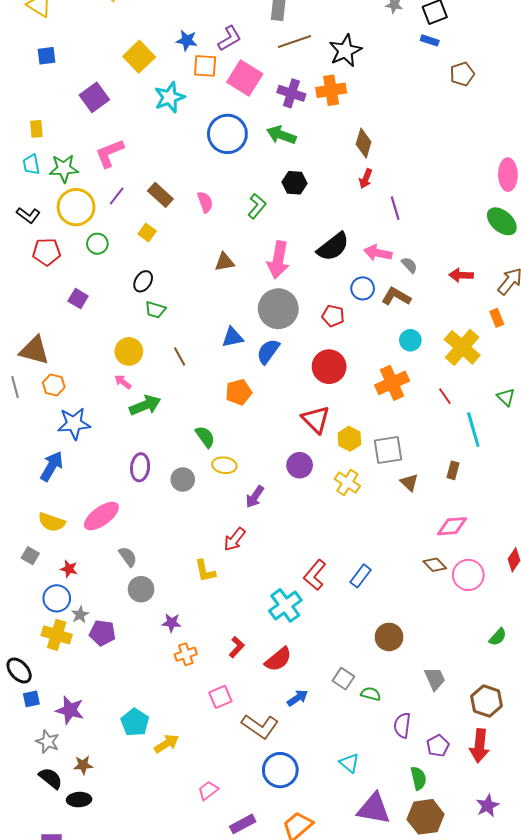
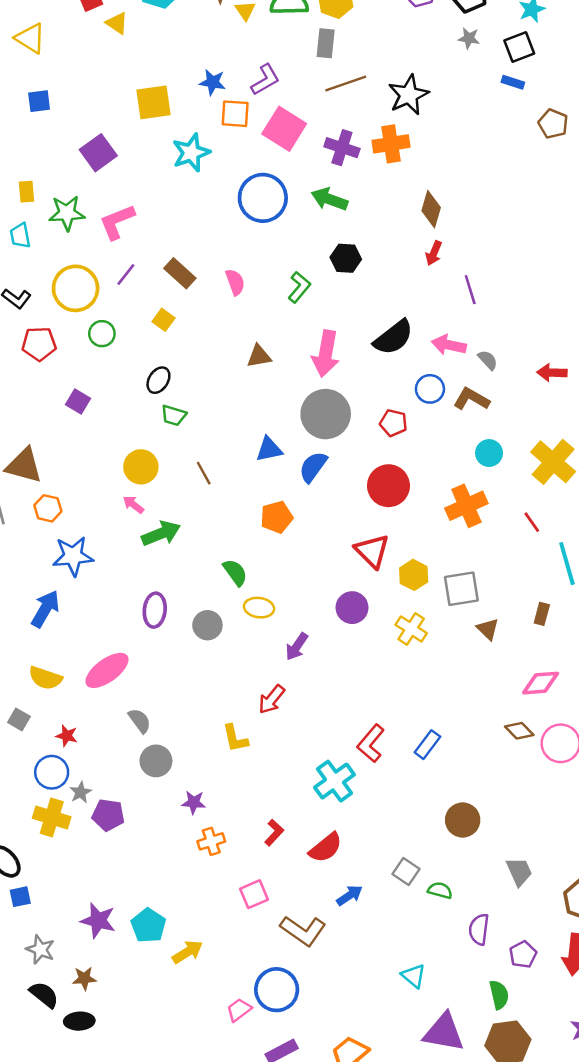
yellow square: (139, 57) -> (153, 102), turned 36
brown pentagon: (462, 74) -> (553, 124), turned -30
green star: (64, 168) -> (67, 213), moved
purple star: (70, 710) -> (98, 921), moved
blue circle: (280, 770) -> (277, 990), moved

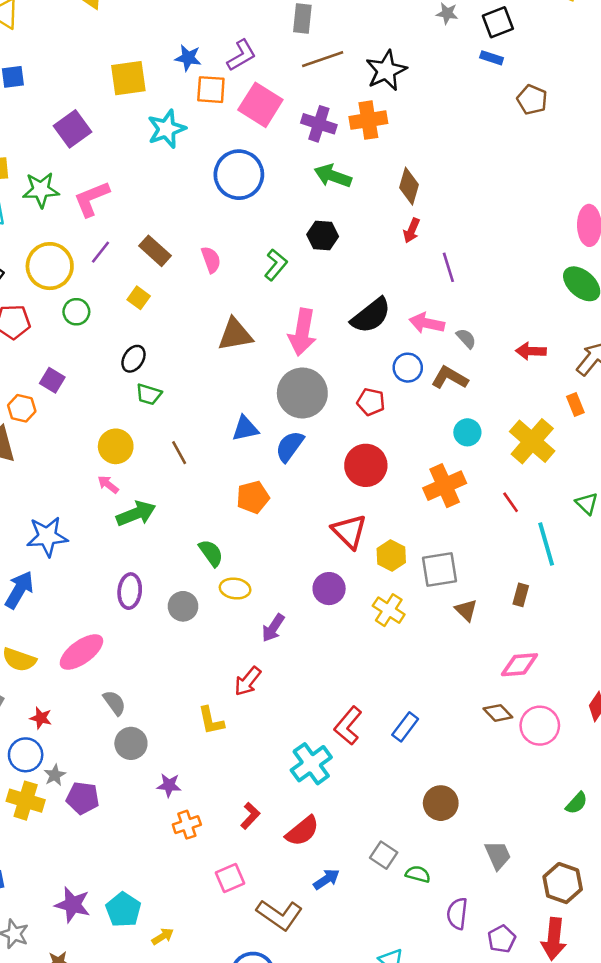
green arrow: (329, 199) -> (333, 176), moved
brown triangle: (259, 356) -> (235, 335), size x1.4
orange hexagon: (48, 508) -> (22, 408), moved
yellow arrow: (187, 952) -> (163, 936), size x0.7

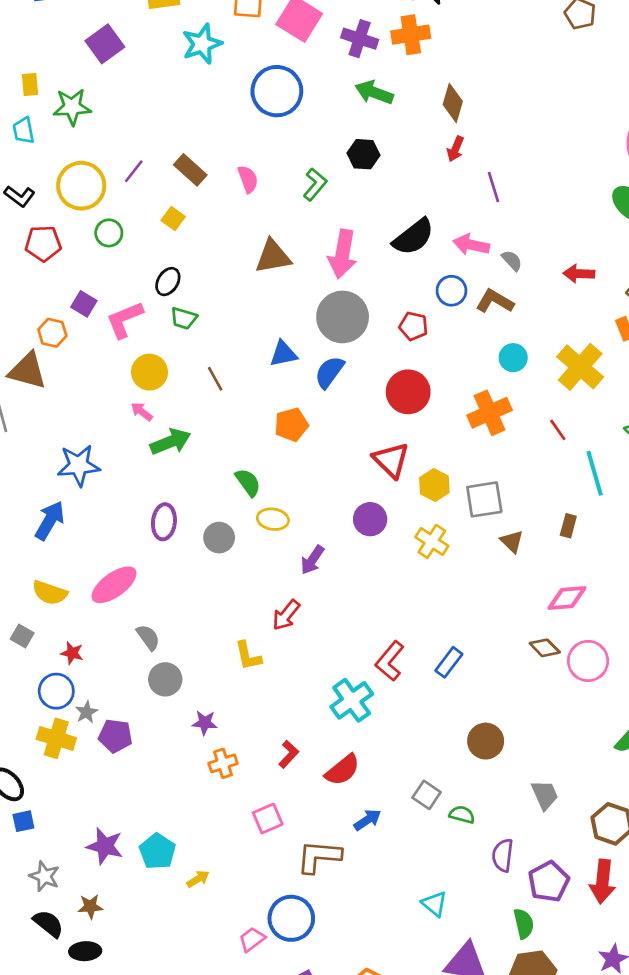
pink L-shape: (92, 199) -> (125, 320), moved
brown L-shape: (280, 915) -> (319, 857), turned 150
purple pentagon: (502, 939) -> (549, 882), size x1.4

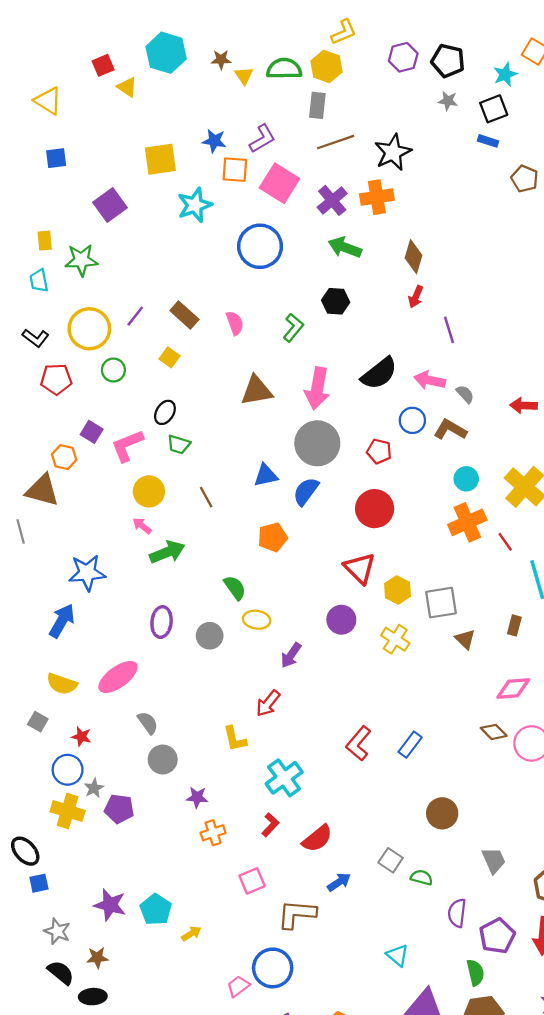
purple cross: (360, 39) -> (332, 200), turned 32
orange cross: (490, 413) -> (467, 522), moved
cyan cross: (352, 700) -> (284, 778), moved

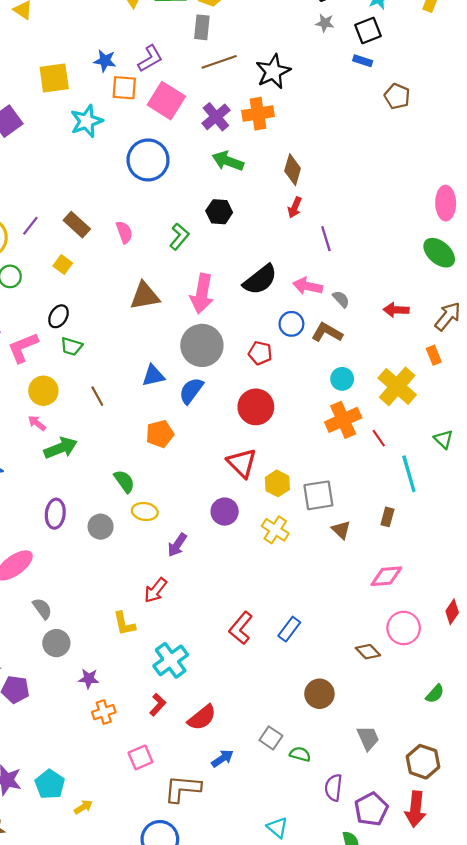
brown diamond: (494, 732) -> (368, 652), moved

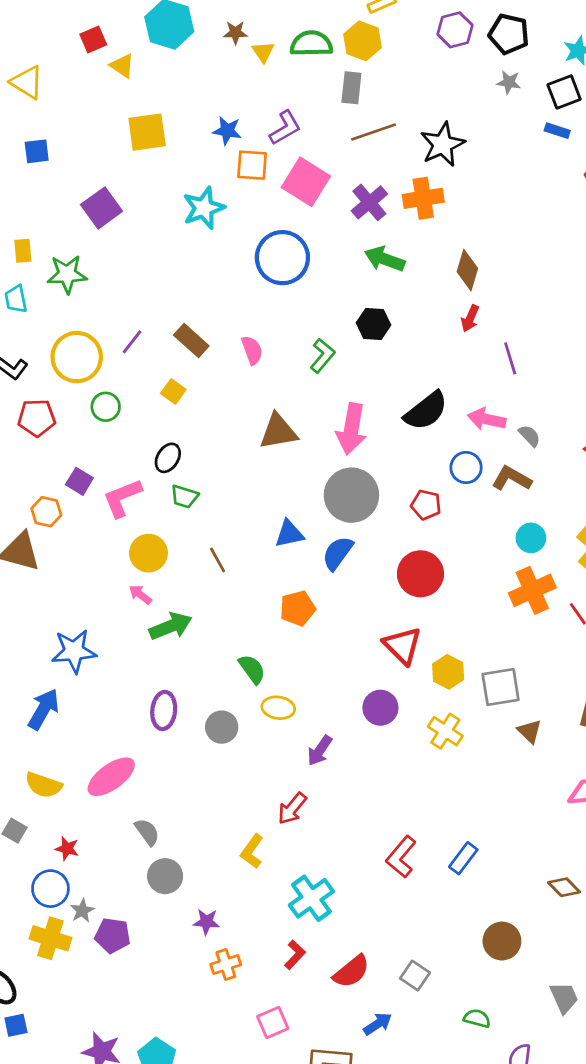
yellow square: (54, 78) -> (147, 132), moved
yellow L-shape: (124, 624) -> (252, 851), turned 48
gray square: (271, 738) -> (415, 976), moved

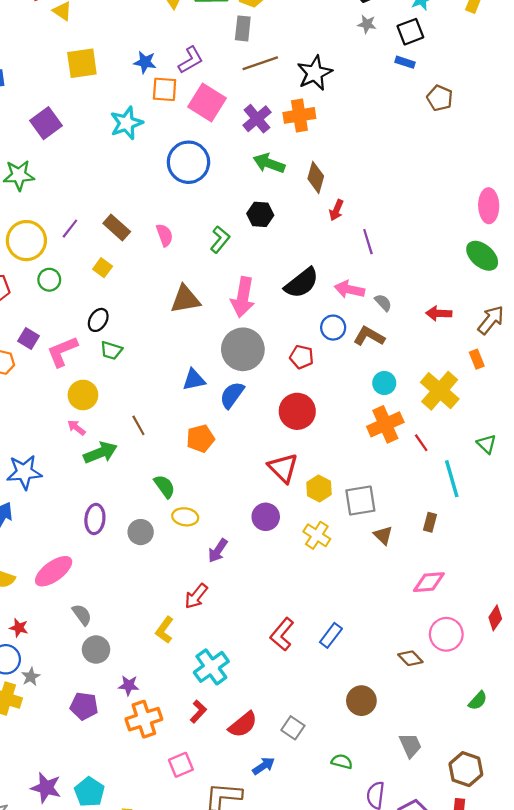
brown diamond: (467, 270) -> (316, 177), moved
brown line: (218, 560) -> (138, 425), moved
purple pentagon: (113, 936) -> (84, 706), moved
orange cross: (226, 965) -> (144, 719), size x1.5

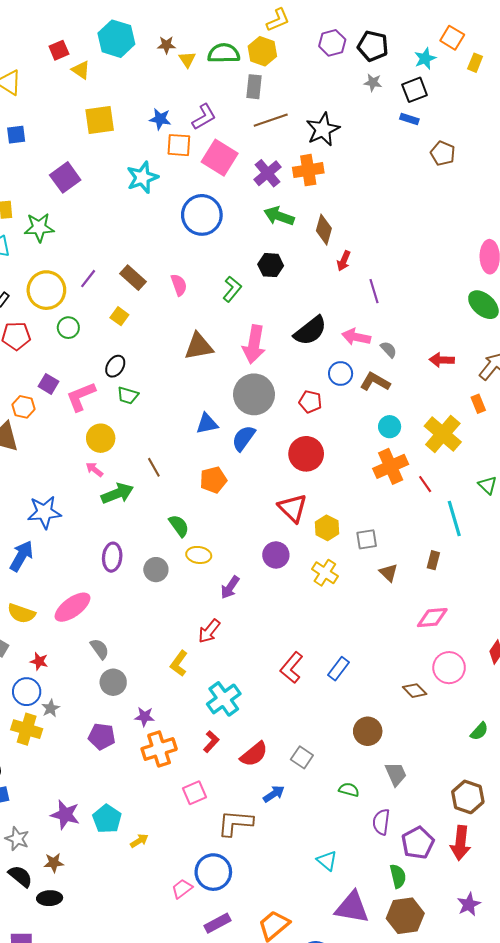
gray square: (360, 501) -> (367, 539), size x0.7
gray trapezoid: (410, 745) -> (396, 774), moved

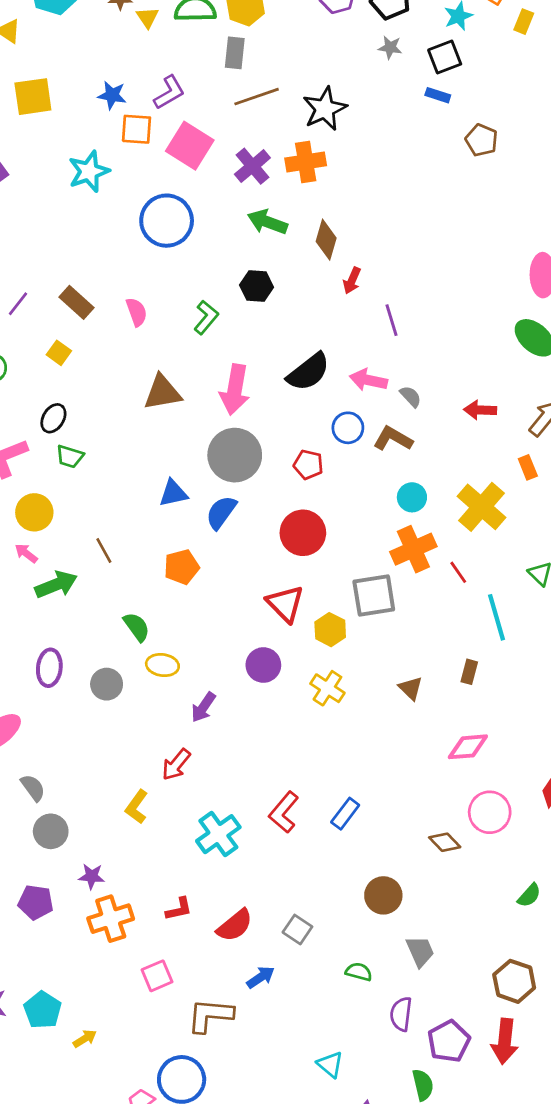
gray square: (367, 539) -> (374, 595), moved, size x1.6
cyan cross: (224, 699) -> (218, 834), moved
red L-shape: (211, 742) -> (179, 909), turned 35

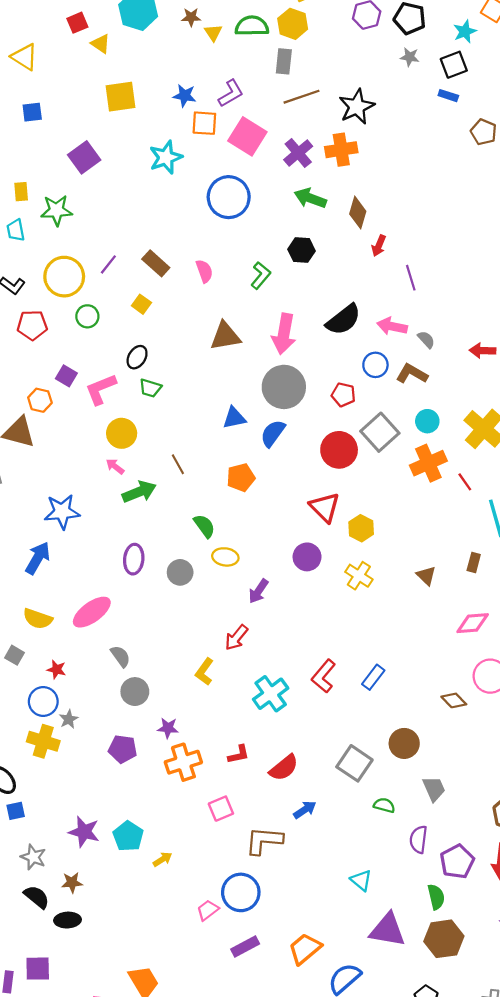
gray square: (374, 595) -> (380, 432), moved, turned -33
gray square: (297, 929) -> (354, 763), moved, size x1.5

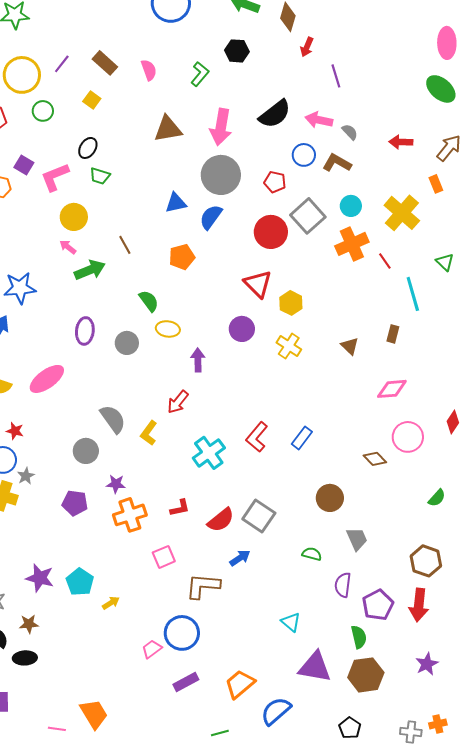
purple arrow: (258, 591) -> (198, 360), turned 145
gray semicircle: (120, 656) -> (113, 419), moved, size x1.4
gray square: (354, 763) -> (259, 516), moved

